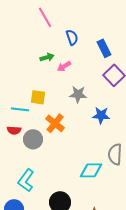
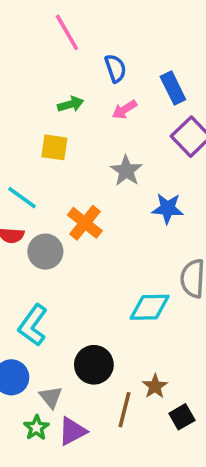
pink arrow: (64, 66) -> (124, 110), moved
gray star: (78, 94) -> (126, 171), turned 30
yellow square: (38, 97) -> (54, 147), moved
cyan line: (20, 109) -> (22, 198), turned 30

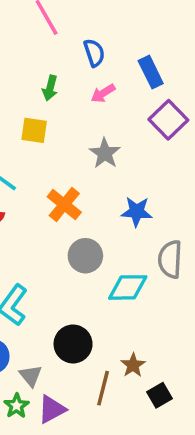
green arrow: (71, 104) -> (50, 88), turned 120
blue star: (168, 208) -> (137, 212), moved
gray circle: (45, 252) -> (85, 256), moved

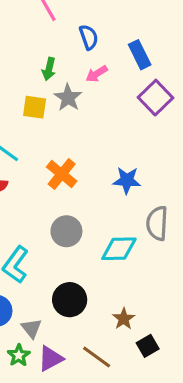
gray star: (105, 153) -> (68, 98), moved
gray circle: (85, 256) -> (66, 231), moved
brown line: (103, 388) -> (97, 357), moved, turned -68

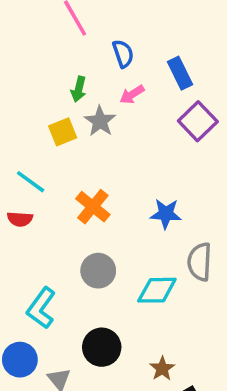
yellow square: (35, 107) -> (63, 132), turned -30

